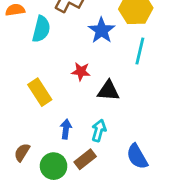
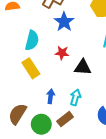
cyan semicircle: (41, 29) -> (32, 40), moved
blue star: (101, 30) -> (64, 22), moved
brown semicircle: (22, 152) -> (17, 114), size x1.5

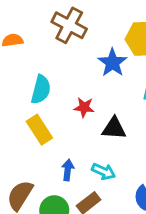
blue star: (64, 22) -> (112, 63), moved
cyan arrow: (75, 97) -> (103, 171), turned 98

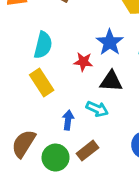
blue star: (112, 63) -> (110, 42), moved
cyan arrow: (103, 171) -> (97, 109), moved

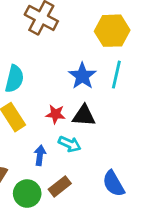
red star: (83, 62) -> (55, 114), moved

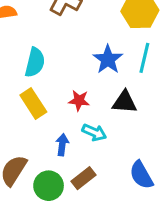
black triangle: (84, 116) -> (125, 102), moved

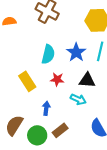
cyan semicircle: (35, 62) -> (48, 54), moved
cyan arrow: (94, 132) -> (78, 99), moved

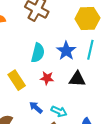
cyan arrow: (78, 99) -> (59, 111), moved
blue arrow: (46, 108) -> (36, 107), turned -56

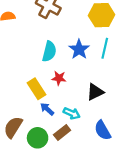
black triangle: (77, 79) -> (95, 92), moved, turned -30
yellow rectangle: (17, 80) -> (37, 89), moved

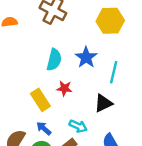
cyan line: (105, 48) -> (114, 72), moved
blue arrow: (47, 109) -> (44, 128), moved

